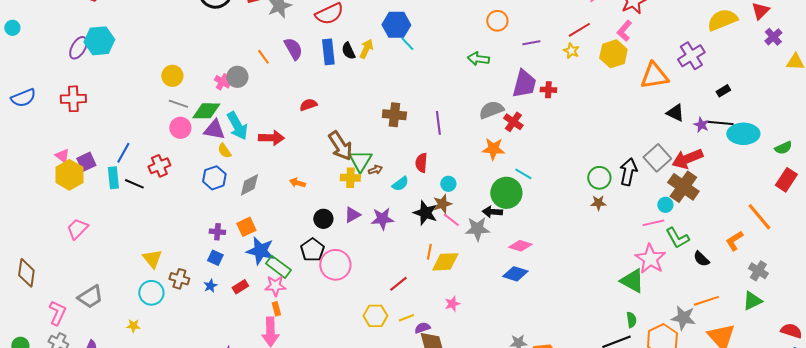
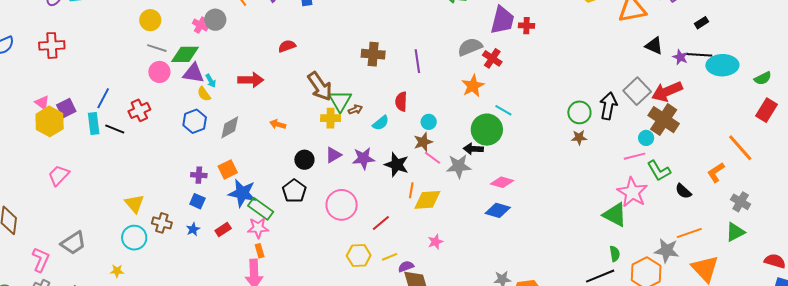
cyan arrow: (237, 126) -> (211, 81), moved, size x0.5
orange star: (493, 149) -> (473, 86), turned -30
black star: (425, 213) -> (397, 165), moved
pink circle: (335, 265) -> (342, 205), moved

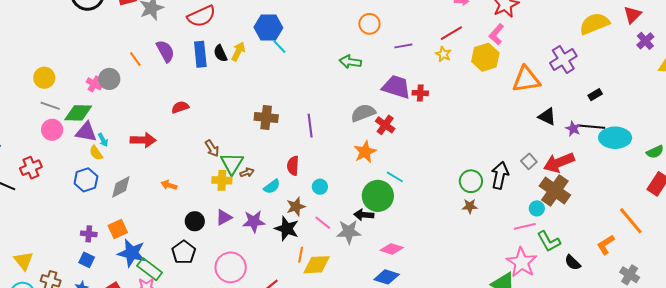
purple trapezoid: (502, 20) -> (396, 87), turned -88
brown arrow: (320, 86) -> (212, 148), size x0.6
gray square: (637, 91) -> (529, 161), size x0.6
brown star: (423, 142) -> (296, 207), moved

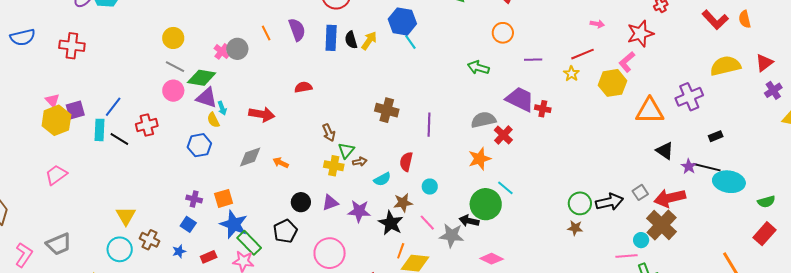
green triangle: (232, 163) -> (346, 150), size x0.7
black arrow: (500, 175) -> (609, 202), turned 56
gray diamond: (121, 187) -> (250, 157), moved

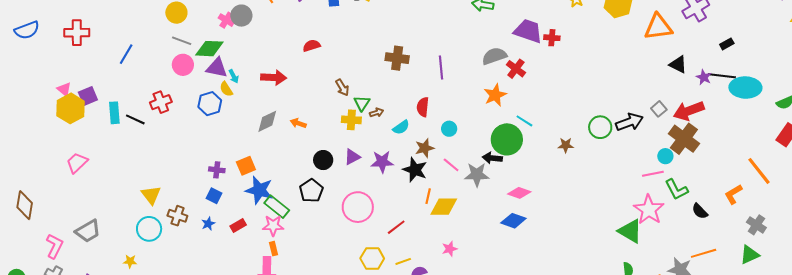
blue line: (113, 107) -> (126, 54), moved
blue hexagon: (199, 145) -> (210, 104), moved
brown star: (575, 228) -> (566, 145), moved

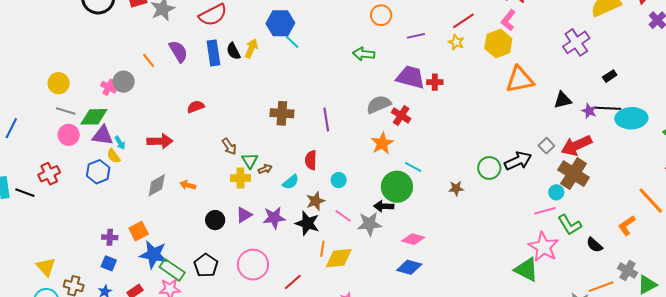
orange triangle: (658, 27) -> (520, 80), moved
black triangle: (678, 64) -> (563, 100), turned -36
black pentagon: (311, 191) -> (206, 265), moved
gray cross: (756, 225) -> (628, 271), moved

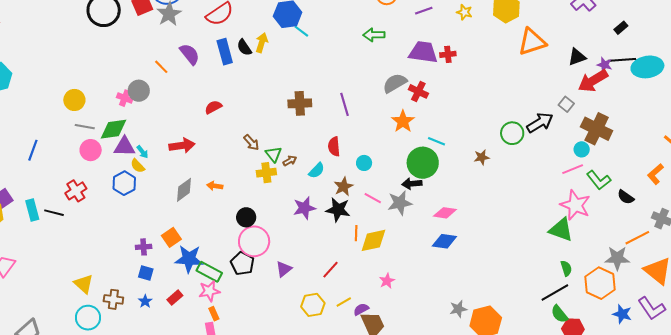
red arrow: (576, 145) -> (593, 81), moved
purple triangle: (244, 215) -> (284, 269), moved
pink circle: (253, 265) -> (254, 241), moved

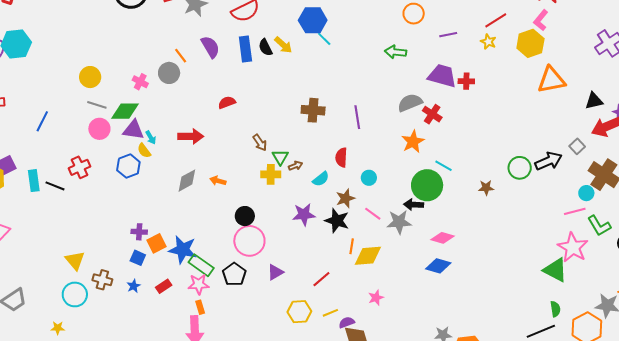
yellow arrow: (262, 43) -> (283, 45), turned 108
gray circle: (139, 91) -> (169, 73), moved
orange square: (171, 237) -> (156, 243), moved
black pentagon: (242, 263) -> (234, 274), moved

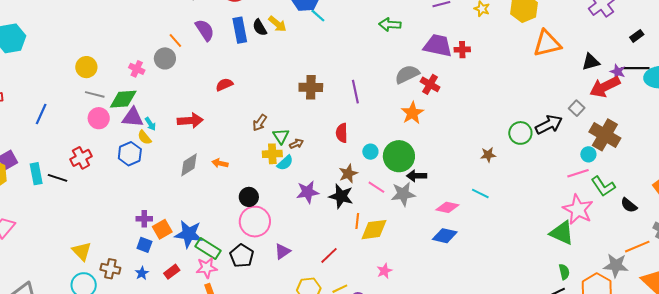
brown arrow: (260, 143) -> (260, 123), turned 72
cyan line: (444, 166) -> (480, 194), moved
cyan semicircle: (321, 179) -> (285, 163), moved
green circle: (427, 185) -> (399, 156), moved

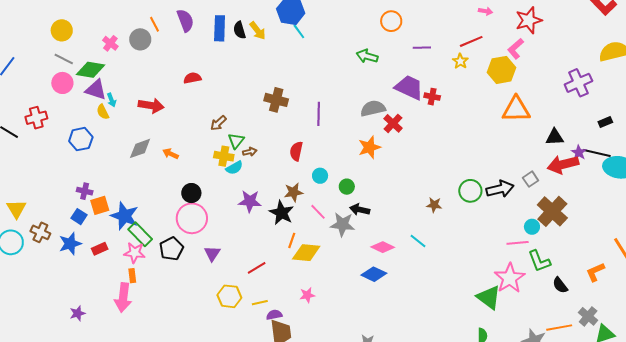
blue hexagon: (130, 154) -> (81, 139), moved
green circle: (399, 156) -> (347, 187), size x0.5
purple triangle: (282, 251) -> (212, 253), turned -36
blue star: (142, 273) -> (70, 244), size x1.6

